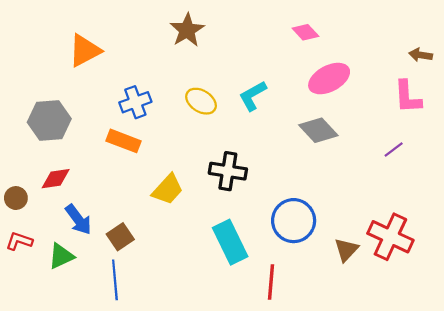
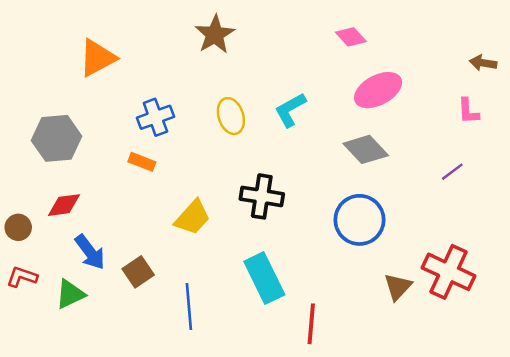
pink L-shape: (408, 97) -> (468, 111), size x0.7
yellow ellipse: (201, 101) -> (231, 116), turned 40
orange rectangle: (124, 141) -> (142, 162), size x0.7
blue circle: (294, 221) -> (359, 220), moved
blue line: (115, 280) -> (189, 306), moved

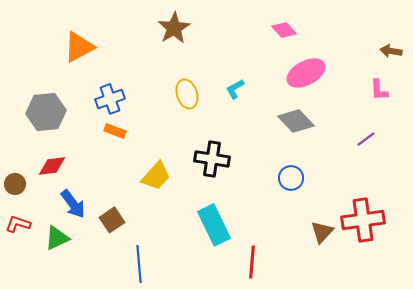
cyan L-shape: (290, 110) -> (235, 89), size x0.7
blue cross: (155, 117) -> (110, 99), moved
blue circle: (359, 220) -> (291, 178), size x0.6
red cross: (449, 272) -> (363, 220), turned -33
blue line: (189, 306) -> (139, 264), moved

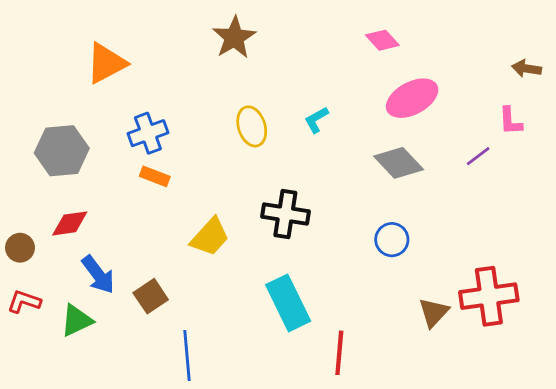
purple line: (366, 139) -> (478, 156), moved

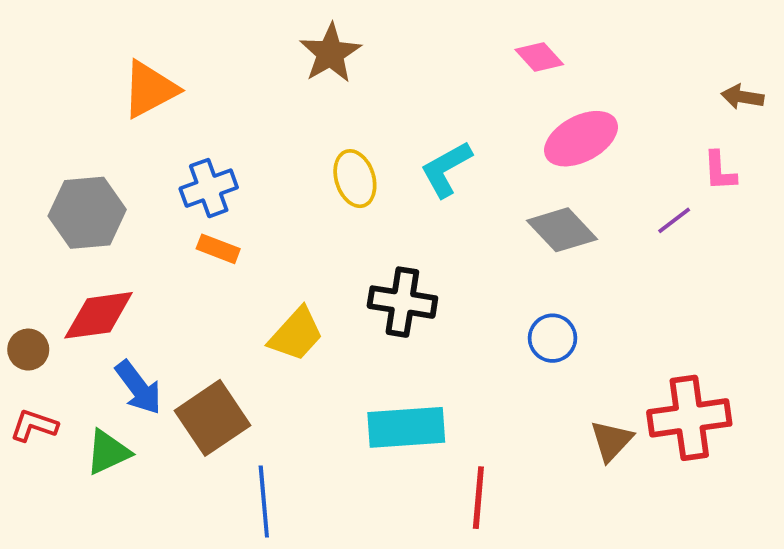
cyan L-shape: (316, 120) -> (446, 169), size x1.5
red diamond: (70, 223) -> (99, 315), size x1.4
brown square: (151, 296) -> (212, 418), size x1.5
cyan rectangle: (288, 303) -> (406, 427), turned -68

